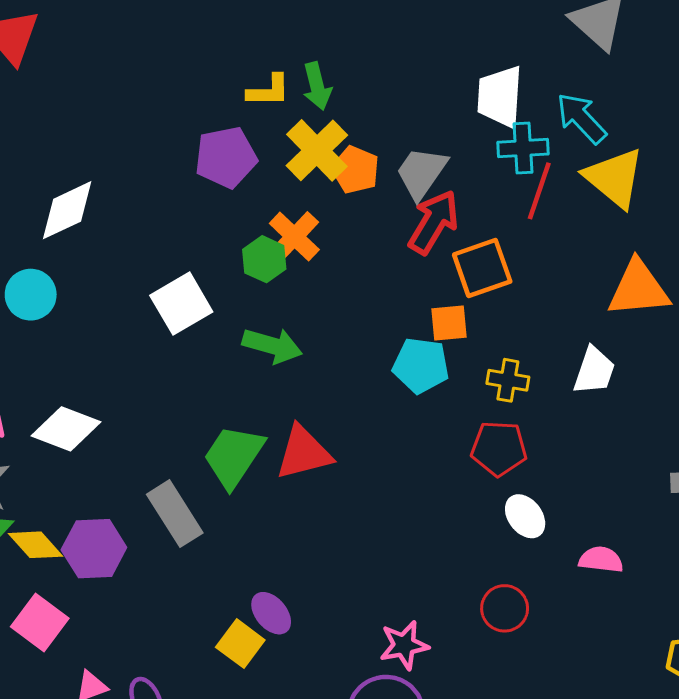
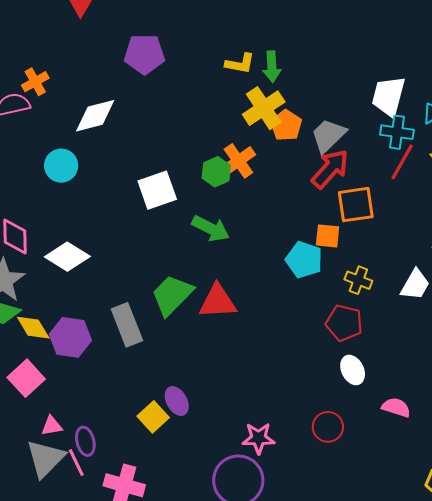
purple pentagon: (226, 157) -> (144, 54), moved

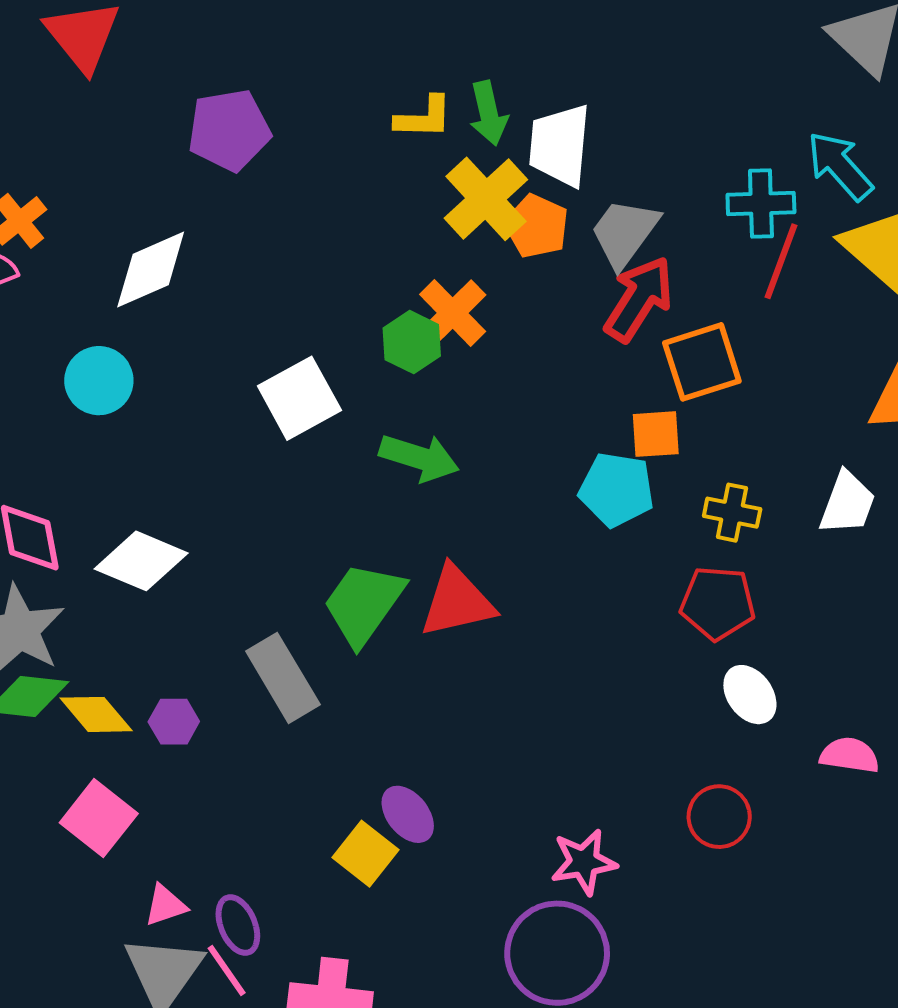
white trapezoid: (388, 96) -> (560, 145), moved
purple hexagon: (70, 337) -> (174, 722), size x0.6

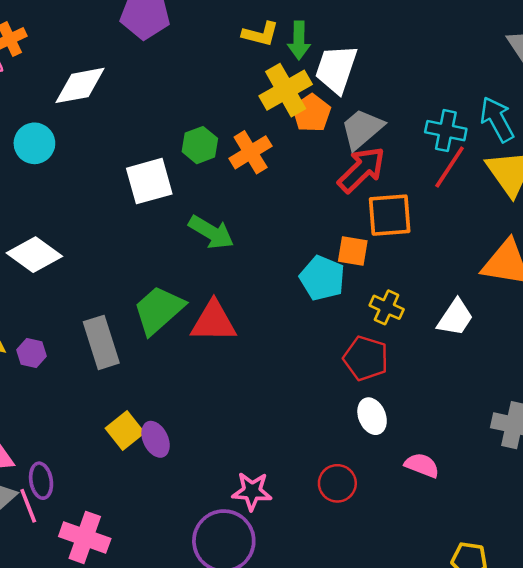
green hexagon: (412, 342) -> (200, 145), moved
yellow square: (366, 854) -> (125, 430), moved

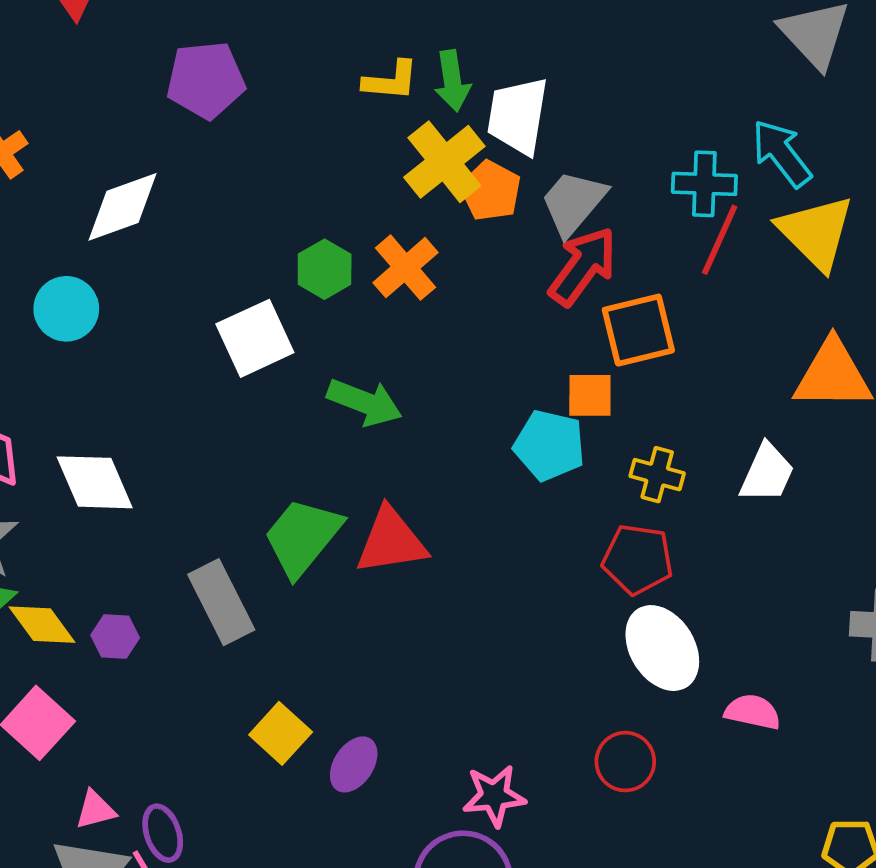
white diamond: (34, 255) -> (95, 482), turned 40
white ellipse: (372, 416) -> (662, 648), size x1.5
purple ellipse: (156, 439) -> (354, 764), moved, turned 68

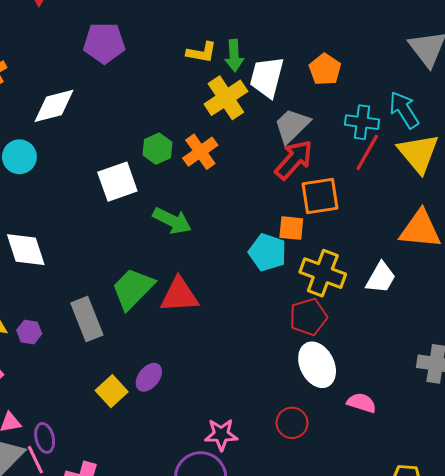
orange pentagon: (491, 191) -> (325, 69), moved
yellow cross: (657, 475) -> (323, 273), size x1.6
red pentagon: (638, 559) -> (308, 317), turned -30
purple ellipse: (354, 764) -> (149, 377), moved

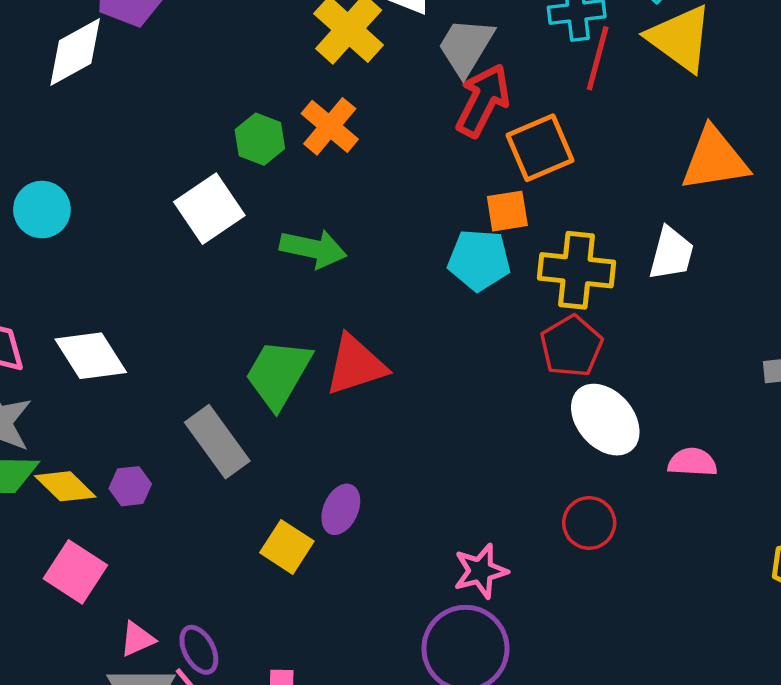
white diamond: (54, 106) -> (75, 52), moved

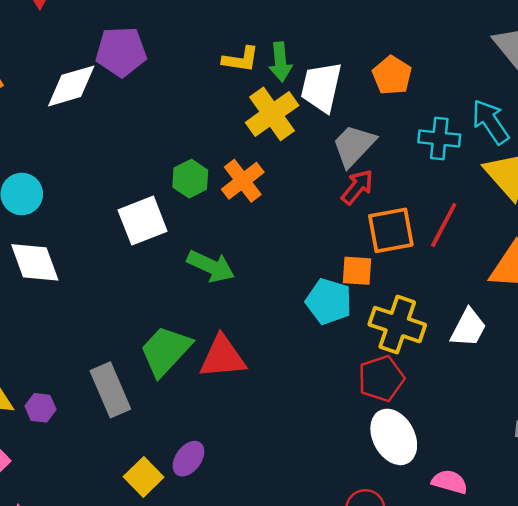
red line: (598, 58) -> (444, 225), moved
red arrow: (483, 100) -> (357, 187), size x0.7
white diamond: (91, 356) -> (35, 262), moved

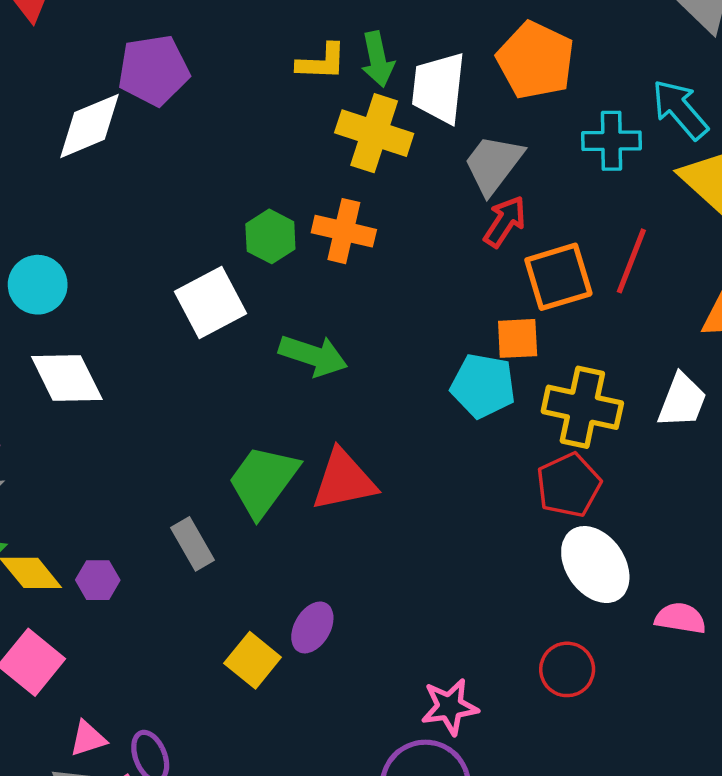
orange pentagon: (392, 75) -> (536, 60), size x1.4
yellow cross: (272, 114) -> (374, 133), turned -30
orange cross: (243, 181) -> (344, 231), turned -33
gray rectangle: (110, 390) -> (192, 544), size x0.7

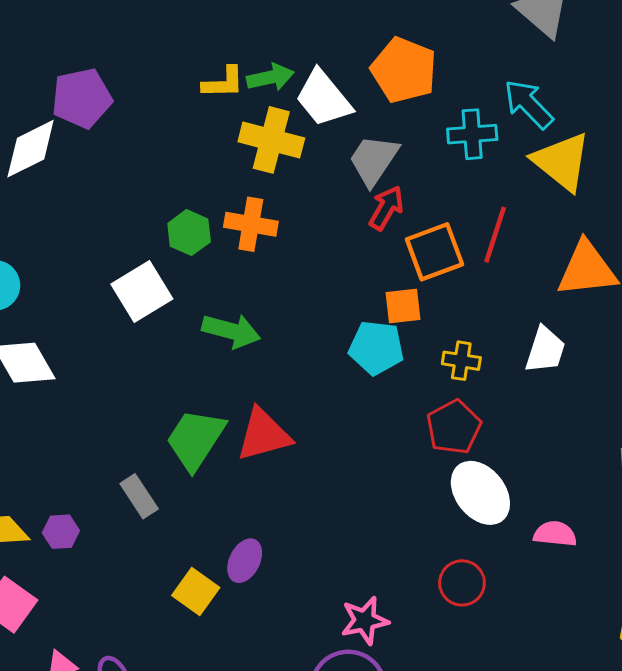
green arrow: (378, 59) -> (270, 77), turned -87
white trapezoid: (439, 88) -> (323, 98), turned -42
yellow cross: (582, 407) -> (461, 361), size x0.6

